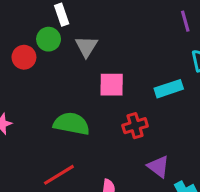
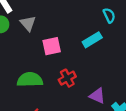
red cross: (135, 126) -> (67, 78), moved

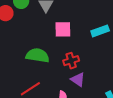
purple triangle: (97, 96) -> (78, 80), moved

